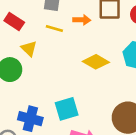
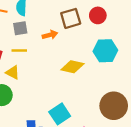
yellow line: (54, 28) -> (19, 50), moved

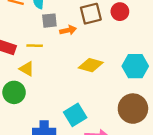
gray square: (20, 28) -> (49, 21), moved
cyan hexagon: (105, 51) -> (135, 66), moved

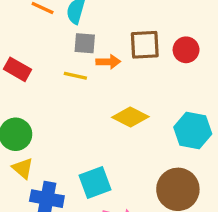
yellow line: (35, 46) -> (75, 76), moved
yellow triangle: (27, 69) -> (23, 168), moved

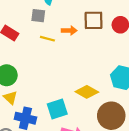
gray square: (85, 43) -> (38, 16), moved
yellow diamond: (130, 117) -> (87, 92), moved

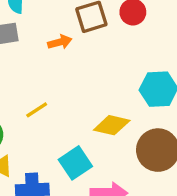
yellow line: (47, 39) -> (37, 110), moved, turned -32

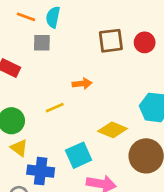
orange arrow: (60, 42) -> (82, 84), moved

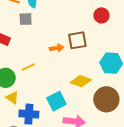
brown square: (111, 41) -> (77, 40), moved
yellow line: (55, 108) -> (28, 67), moved

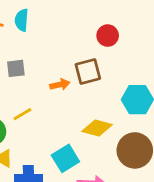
red circle: (101, 15) -> (108, 36), moved
gray square: (26, 19) -> (16, 68), moved

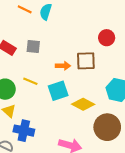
yellow line: (22, 114) -> (30, 81), turned 40
cyan square: (65, 158) -> (58, 91), moved

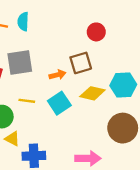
gray square: (33, 46) -> (20, 63), size x1.6
yellow diamond: (83, 104) -> (92, 93), moved

